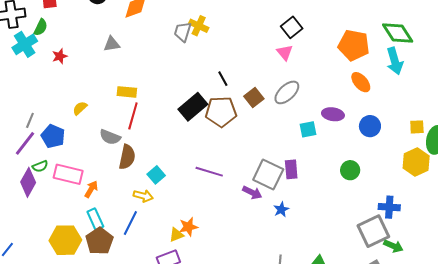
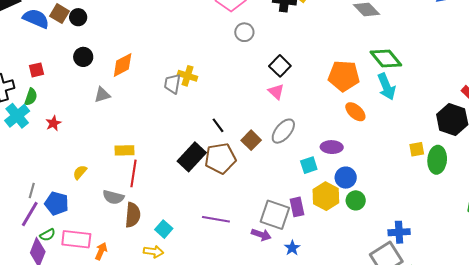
gray triangle: (112, 44) -> (102, 95), moved
blue circle: (370, 126) -> (346, 178), moved
yellow hexagon: (416, 162) -> (326, 196), moved

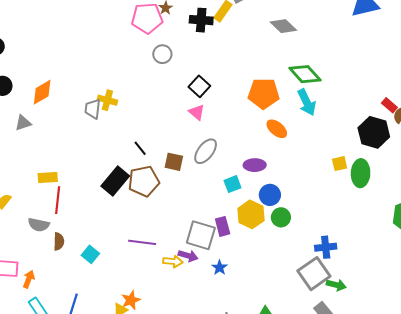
brown square: (251, 140) -> (174, 162), turned -30
brown semicircle: (133, 215) -> (59, 242), size x0.7
yellow arrow: (154, 252) -> (173, 261), moved

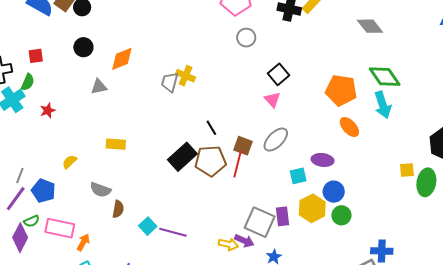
red line: (58, 200) -> (238, 164), moved
purple line: (142, 242) -> (173, 232), moved

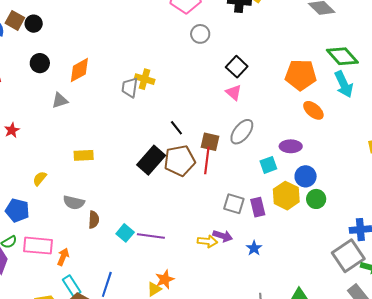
gray square: (260, 222) -> (234, 204), moved, size x0.7

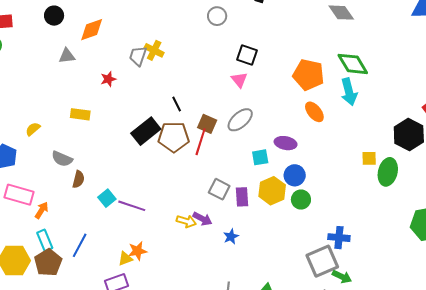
black square: (237, 67) -> (247, 55), turned -35
red star: (12, 130) -> (108, 79), moved

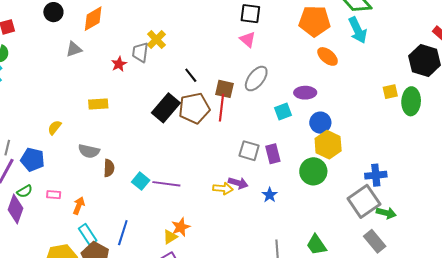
yellow cross: (154, 50) -> (156, 39), moved, turned 30
gray trapezoid: (138, 56) -> (140, 52), moved
yellow hexagon: (272, 191) -> (328, 145), moved
pink rectangle: (19, 195) -> (54, 195), size x0.5
green circle: (301, 200) -> (313, 171), moved, size x1.4

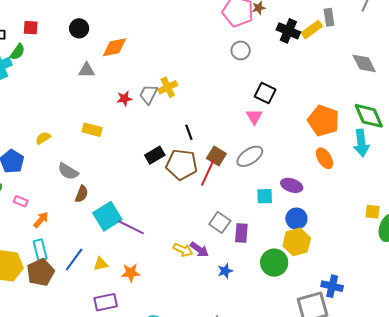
black rectangle: (166, 108) -> (155, 155), size x0.7
cyan square: (141, 181) -> (107, 216), size x1.6
yellow triangle: (170, 237) -> (101, 264), moved

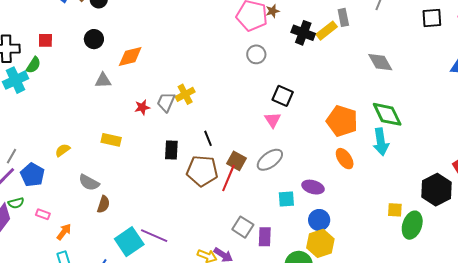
black rectangle: (155, 155) -> (171, 150), moved, turned -54
cyan square: (107, 216) -> (129, 242), moved

